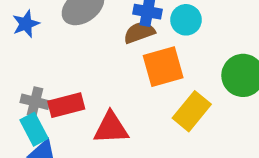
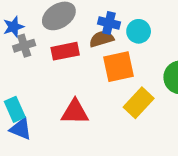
gray cross: (35, 102) -> (24, 46), moved, turned -35
red rectangle: (66, 105) -> (65, 51), moved

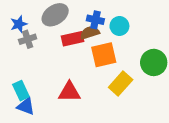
red rectangle: (65, 51) -> (73, 39), moved

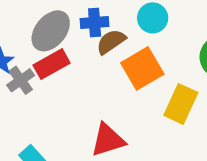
blue cross: (95, 20) -> (95, 23), moved
red rectangle: (73, 39) -> (52, 64), moved

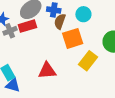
brown semicircle: (111, 42) -> (60, 21), turned -49

